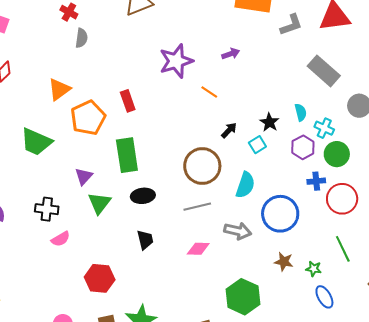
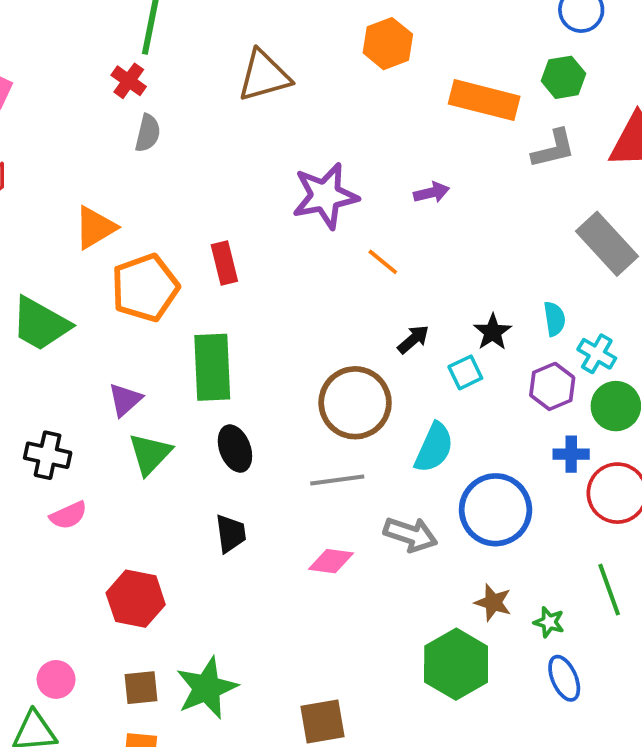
black ellipse: (143, 196) -> (235, 449), turned 70
green hexagon: (243, 297) -> (456, 664), moved

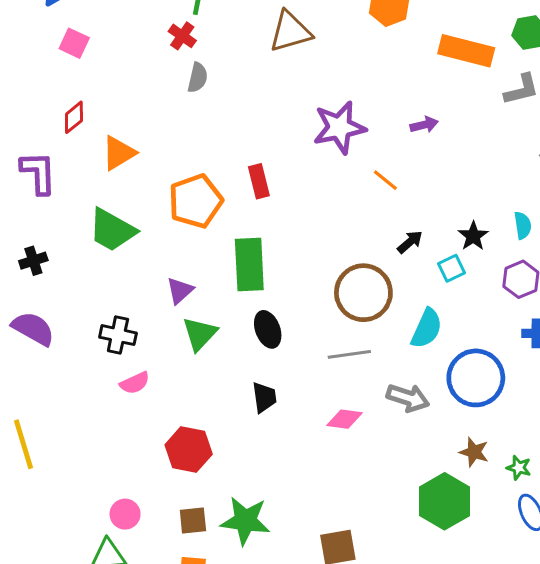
orange triangle: (95, 228) -> (119, 153), moved
green star: (207, 688) -> (245, 521), turned 30

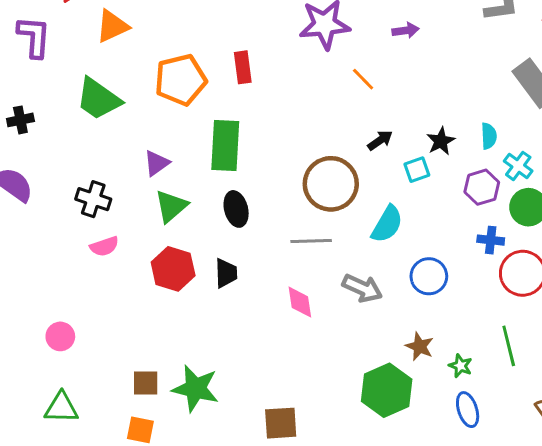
blue circle: (476, 378) -> (429, 276), size x0.7
pink diamond: (345, 419) -> (300, 302), turned 68
red hexagon: (189, 449) -> (173, 269), moved
pink circle: (125, 514) -> (60, 336), moved

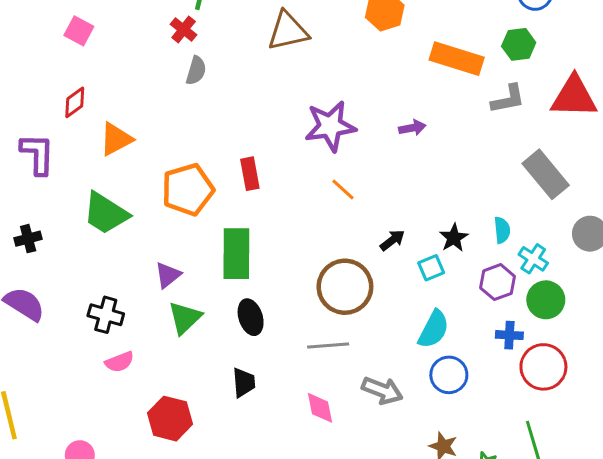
orange line: (363, 79) -> (343, 190), moved
cyan semicircle: (387, 224) -> (434, 329), moved
red hexagon: (173, 269) -> (170, 419), moved

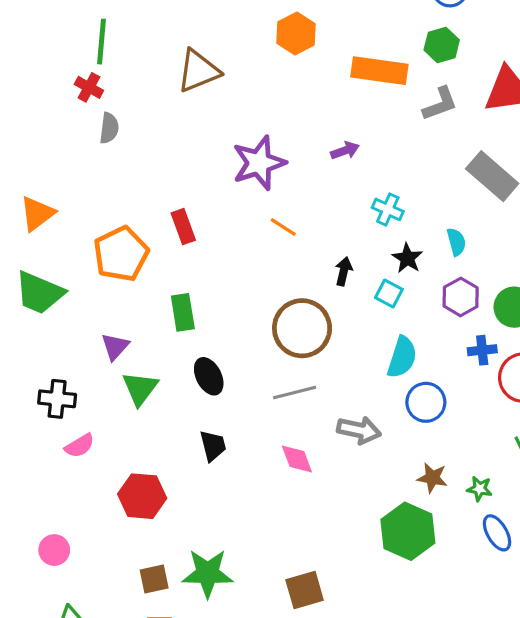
black arrow: (392, 240) -> (344, 271), turned -30
green rectangle: (236, 254) -> (183, 312), size x0.7
cyan cross: (533, 259) -> (388, 209), moved
cyan square: (431, 268) -> (389, 294), turned -30

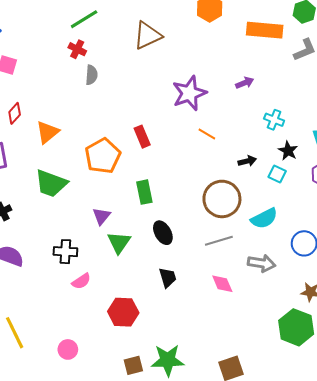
green line: (101, 42) -> (84, 19), turned 56
black arrow: (344, 271) -> (247, 161), turned 66
cyan semicircle: (402, 357) -> (264, 218), moved, turned 48

